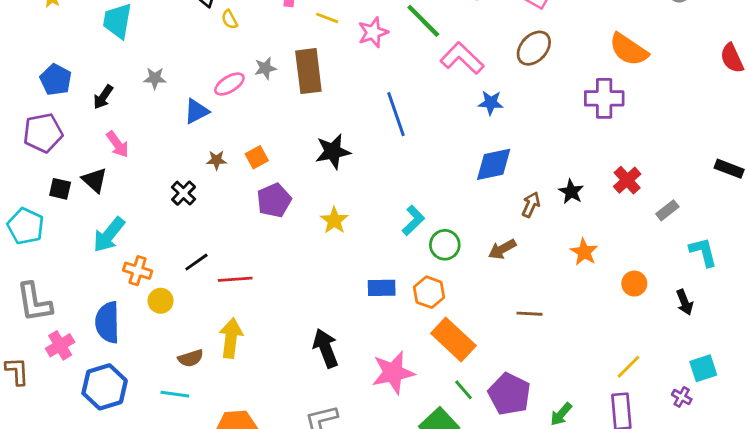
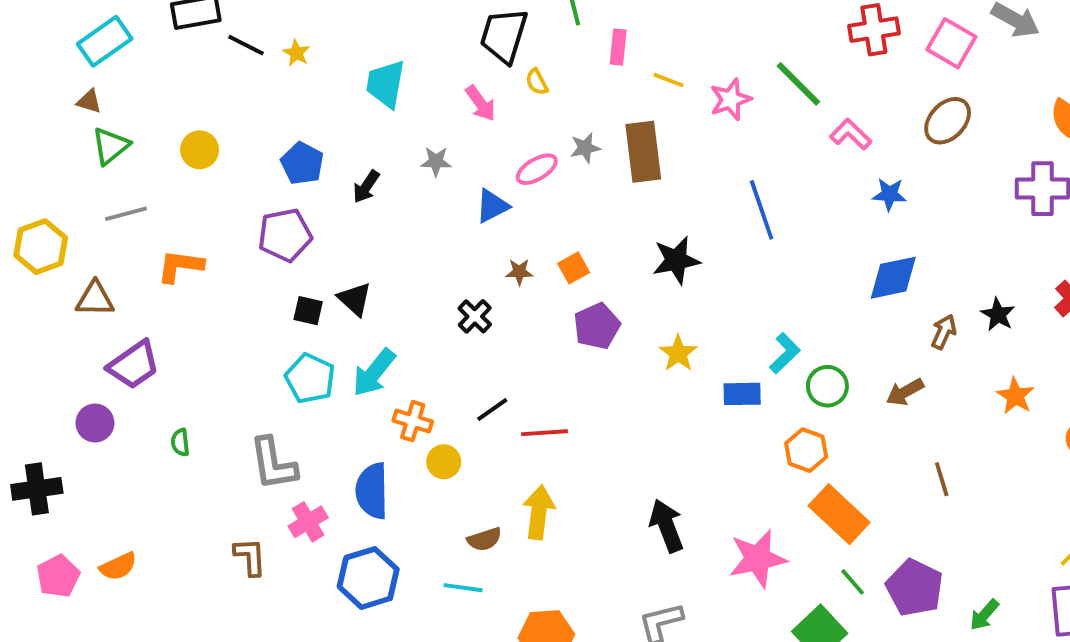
pink L-shape: (462, 58) -> (851, 134), size x0.7
pink arrow: (117, 144) -> (481, 103), moved
cyan pentagon: (26, 226) -> (310, 378), moved
blue rectangle: (382, 288) -> (742, 394), moved
brown line: (530, 314) -> (942, 479), turned 70

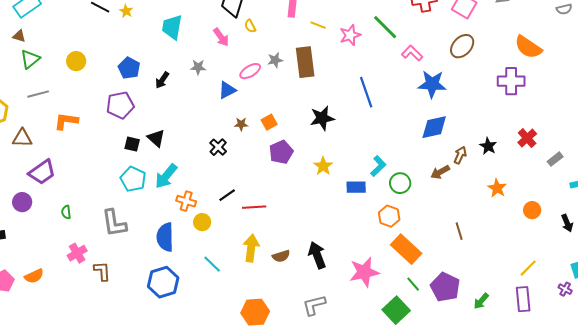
blue star: (889, 194) -> (432, 84), size x1.6
brown arrow: (905, 392) -> (440, 172), moved
pink cross: (308, 522) -> (77, 253), moved
brown semicircle: (484, 539) -> (281, 256), moved
cyan line: (463, 588) -> (212, 264), moved, turned 36

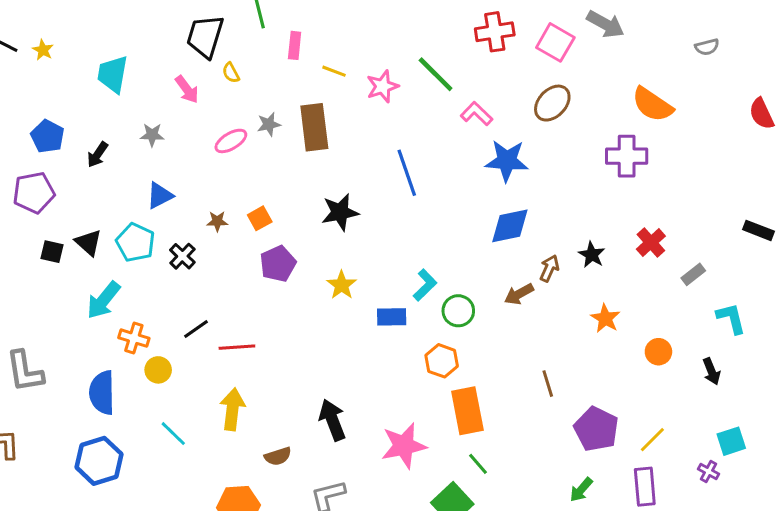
blue triangle: (227, 90) -> (160, 196), moved
cyan pentagon: (133, 179) -> (135, 243), moved
orange rectangle: (406, 249) -> (467, 411), turned 36
brown semicircle: (281, 256) -> (278, 456), moved
purple pentagon: (445, 287) -> (596, 429), moved

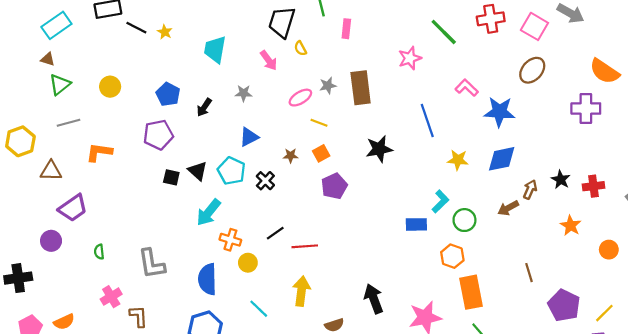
yellow line: (334, 71) -> (319, 123), moved
green line: (436, 74) -> (444, 32), moved
pink L-shape: (477, 114) -> (467, 88), moved
red cross: (651, 243) -> (593, 186), moved, turned 35
yellow star: (342, 285) -> (458, 160), moved, turned -30

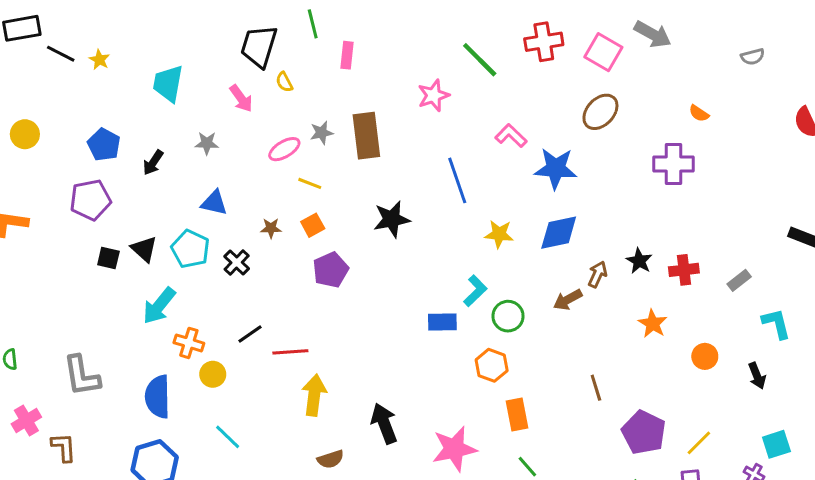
orange semicircle: (604, 71) -> (699, 113), size x0.5
blue triangle: (249, 137) -> (214, 203), turned 40
yellow arrow: (301, 291) -> (314, 395), moved
orange rectangle: (471, 292) -> (517, 415), size x0.7

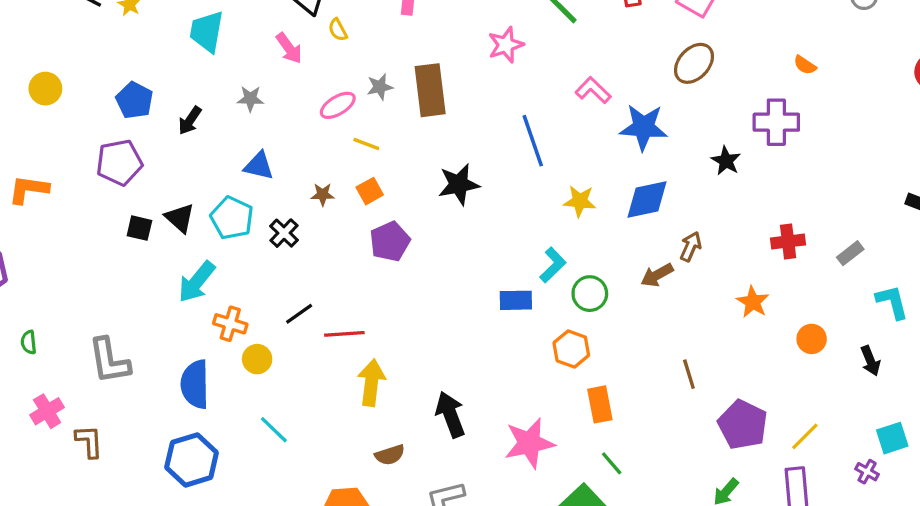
black star: (639, 261) -> (726, 161), moved

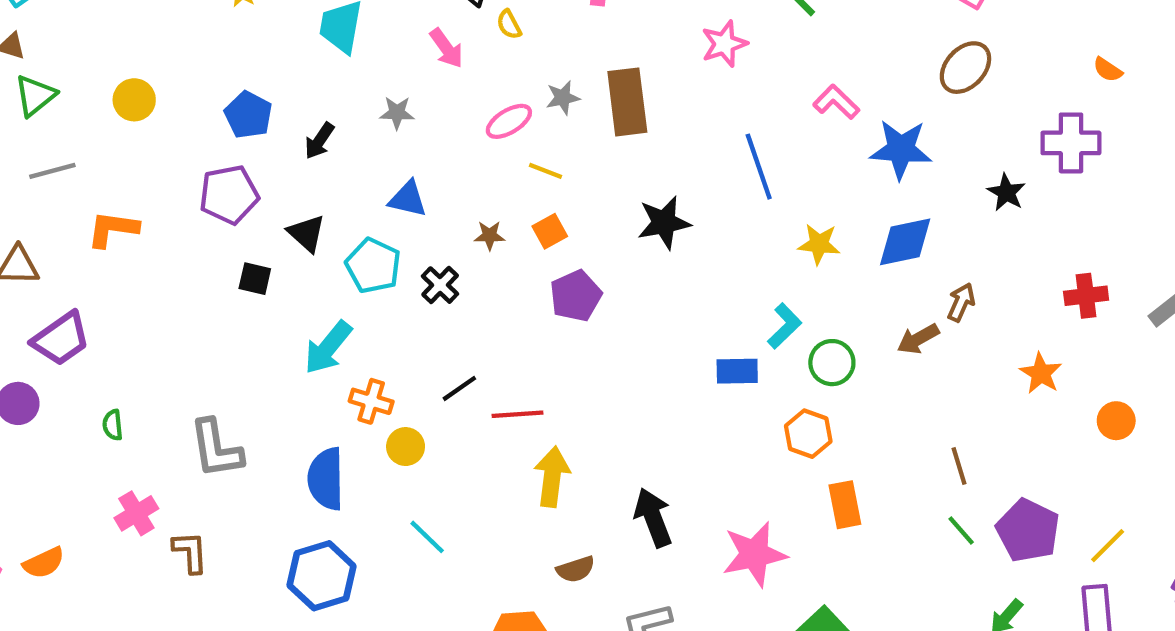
black triangle: (180, 218) -> (306, 233), moved
green line: (612, 463) -> (961, 531), moved

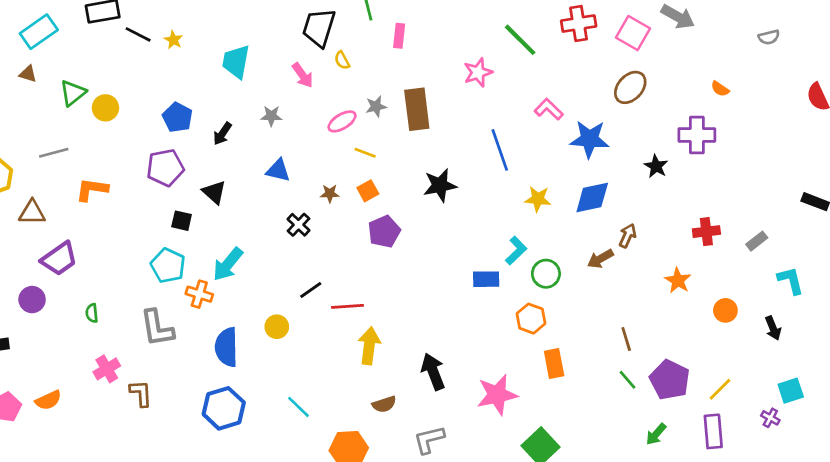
green triangle: (35, 96) -> (73, 93), moved
cyan pentagon: (373, 266) -> (168, 266), moved
orange cross: (371, 401) -> (199, 294), moved
cyan line: (427, 537) -> (299, 407), moved

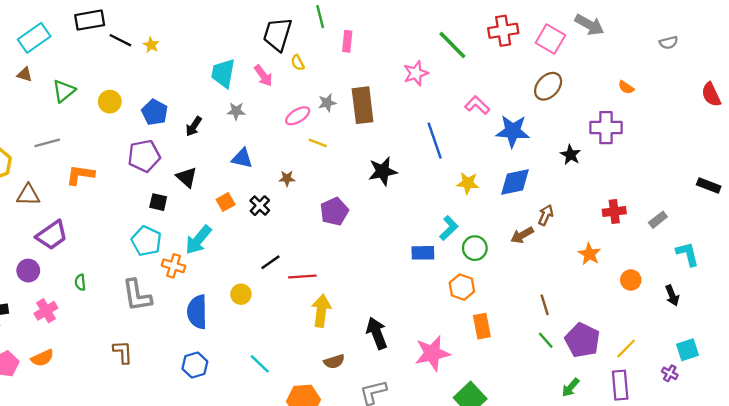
cyan trapezoid: (236, 62) -> (223, 73), moved
yellow circle: (105, 108) -> (110, 102), moved
orange square: (368, 191) -> (226, 202), moved
pink cross: (107, 369) -> (46, 311), moved
blue hexagon: (224, 408) -> (195, 365), size x0.7

